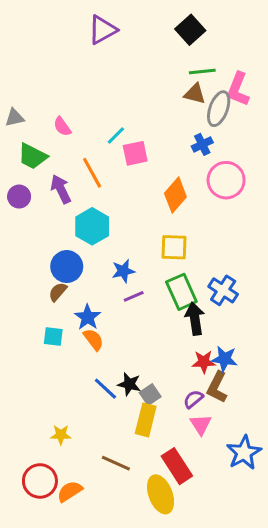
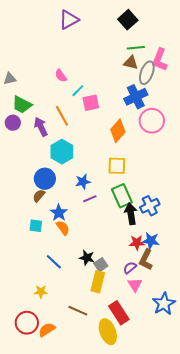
pink semicircle: (62, 127) -> (61, 76), moved
blue cross: (202, 144) -> (136, 97), size x1.6
purple circle: (19, 197) -> (13, 123), moved
blue cross: (223, 290) -> (150, 206), moved, turned 30
blue line: (105, 389) -> (54, 262), moved

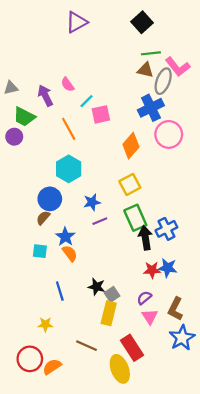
pink L-shape: (160, 60) -> (178, 67), turned -60
purple arrow: (41, 127) -> (45, 96), moved
yellow square: (117, 166) -> (130, 184), turned -30
brown L-shape: (146, 260) -> (175, 309), moved
blue line: (54, 262) -> (60, 291), turned 30

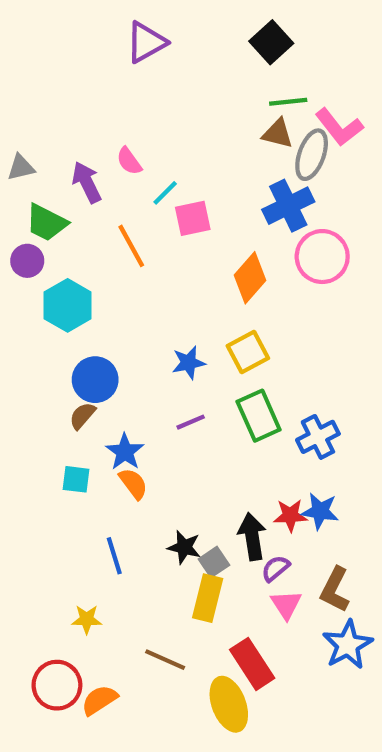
cyan hexagon: (69, 169) -> (68, 305), moved
blue star: (92, 202) -> (188, 363), moved
black arrow: (145, 238) -> (252, 537), moved

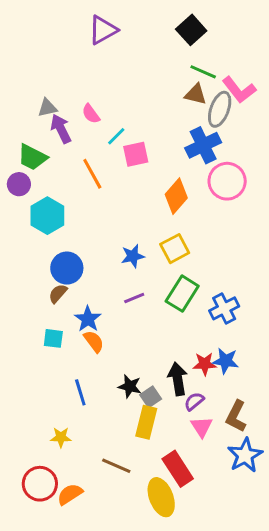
green line: (288, 102) -> (203, 72), turned 30
gray triangle: (21, 167) -> (47, 108), moved
green rectangle: (259, 416) -> (182, 294), turned 56

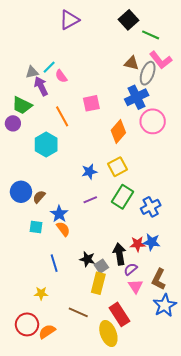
green line: (203, 72) -> (151, 35), moved
cyan line: (116, 136) -> (49, 67), moved
cyan hexagon: (47, 216) -> (46, 145), moved
blue circle: (67, 268) -> (21, 192), moved

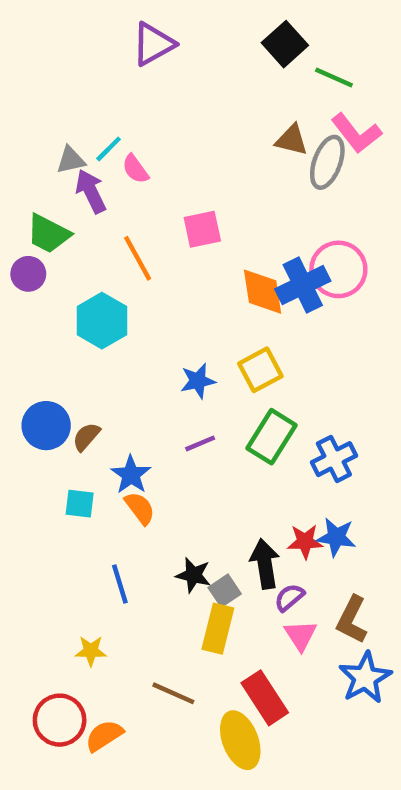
blue cross: (137, 97) -> (303, 285), moved
orange diamond: (118, 131) -> (263, 292), turned -50

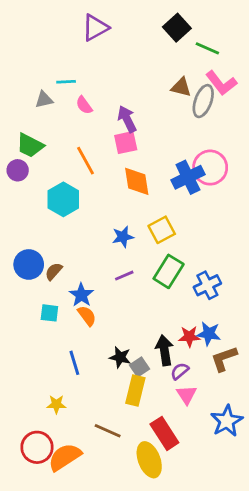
cyan line: (109, 149) -> (66, 82), moved, turned 42
purple arrow: (91, 191) -> (127, 119), moved
orange diamond: (263, 292) -> (137, 181), moved
brown L-shape: (352, 620) -> (224, 359), moved, turned 44
orange semicircle: (104, 736) -> (65, 457), size x1.4

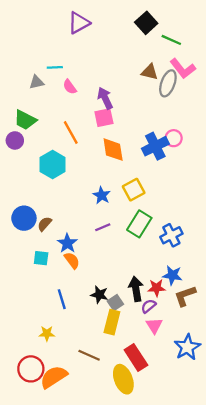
pink circle: (210, 168) -> (174, 138), size x0.6
blue star: (123, 237) -> (102, 195), turned -30
red star: (189, 336) -> (156, 288), moved

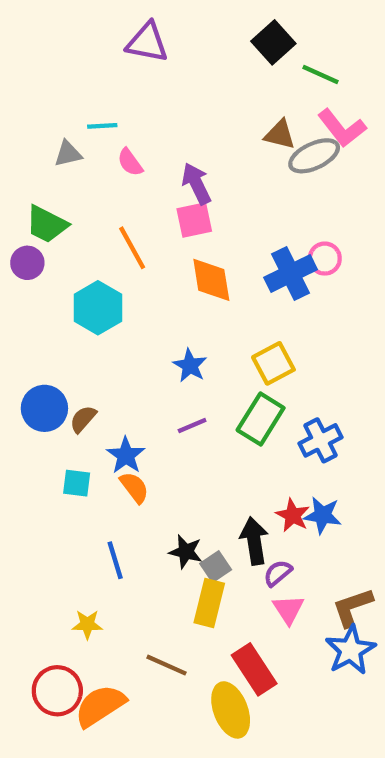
purple triangle: (79, 23) -> (147, 42), turned 40
gray ellipse: (168, 83) -> (314, 156), turned 45
yellow square: (134, 190) -> (273, 363), moved
red star: (156, 288) -> (293, 515), moved, turned 30
brown L-shape: (185, 296) -> (353, 607), moved

